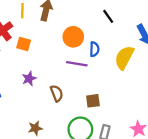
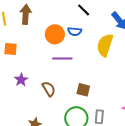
blue semicircle: (94, 49) -> (75, 31), moved, turned 104
brown square: (93, 101) -> (83, 90), turned 32

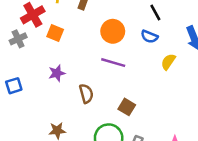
blue semicircle: (75, 31) -> (149, 37), moved
yellow semicircle: (105, 45) -> (168, 62), size x0.6

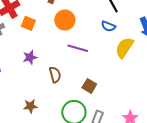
orange circle: (113, 31) -> (65, 20), moved
yellow semicircle: (168, 62) -> (124, 48), size x1.5

